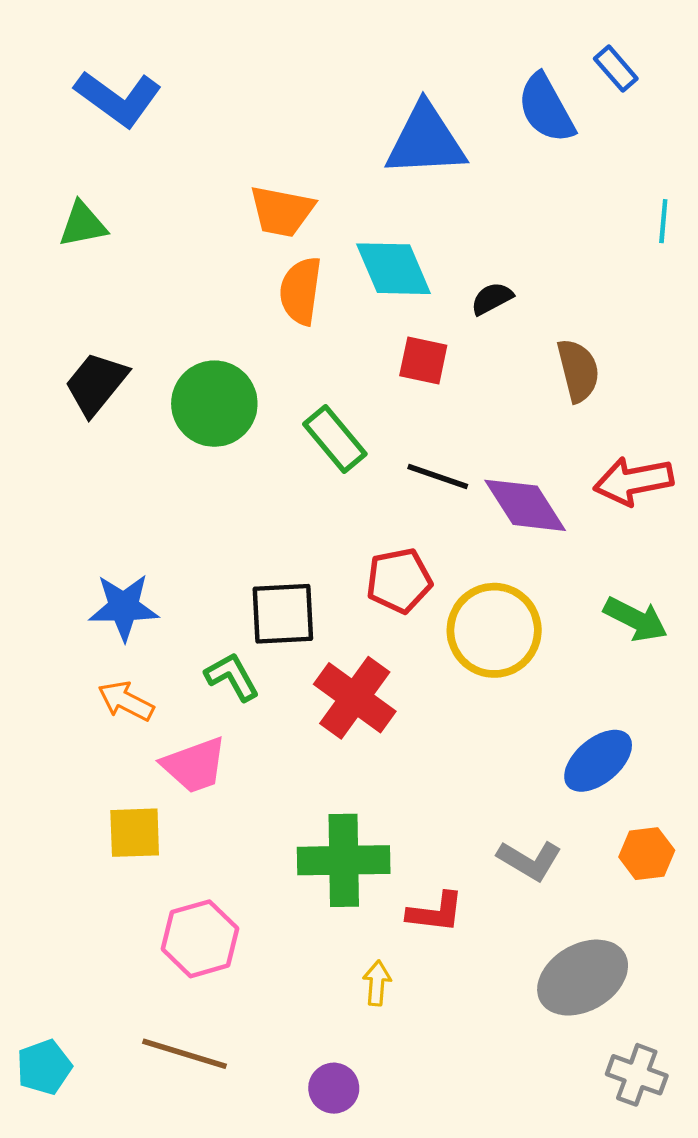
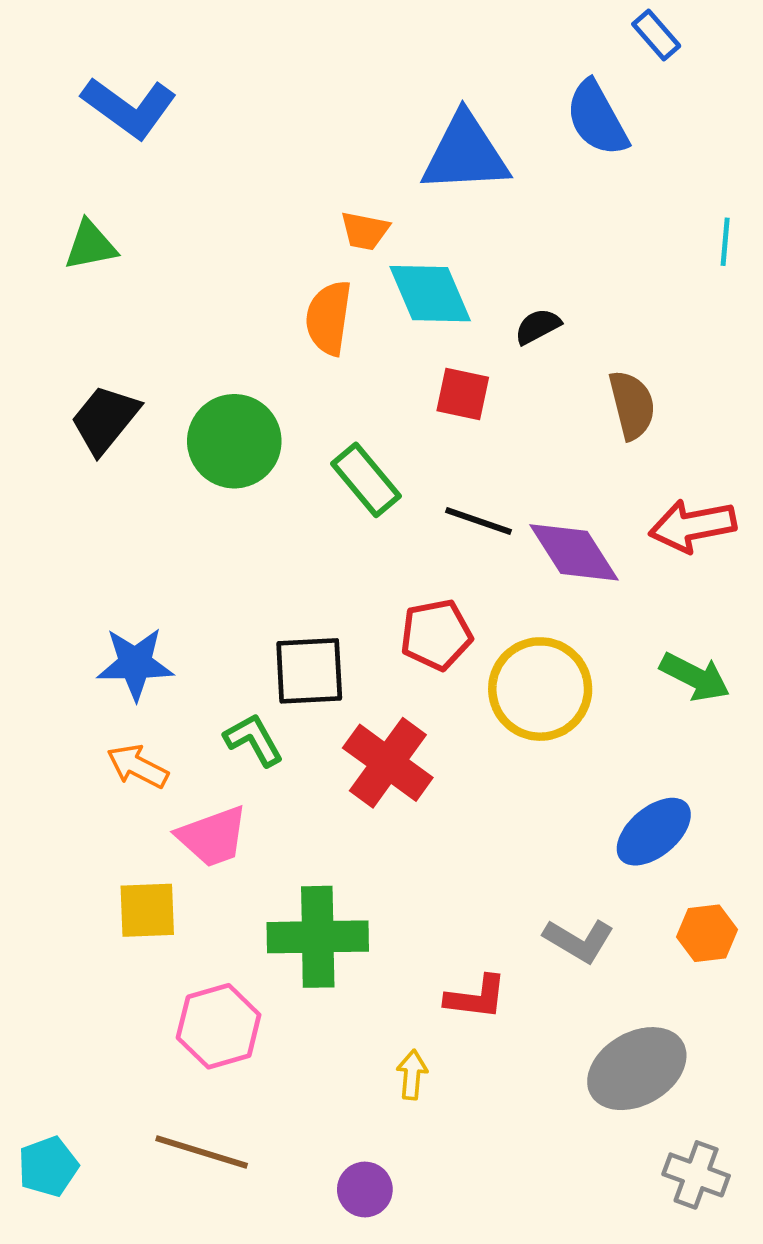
blue rectangle: (616, 69) -> (656, 35), moved
orange trapezoid: (282, 211) -> (365, 231), moved, size x0.7
green cross: (344, 860) -> (318, 937), moved

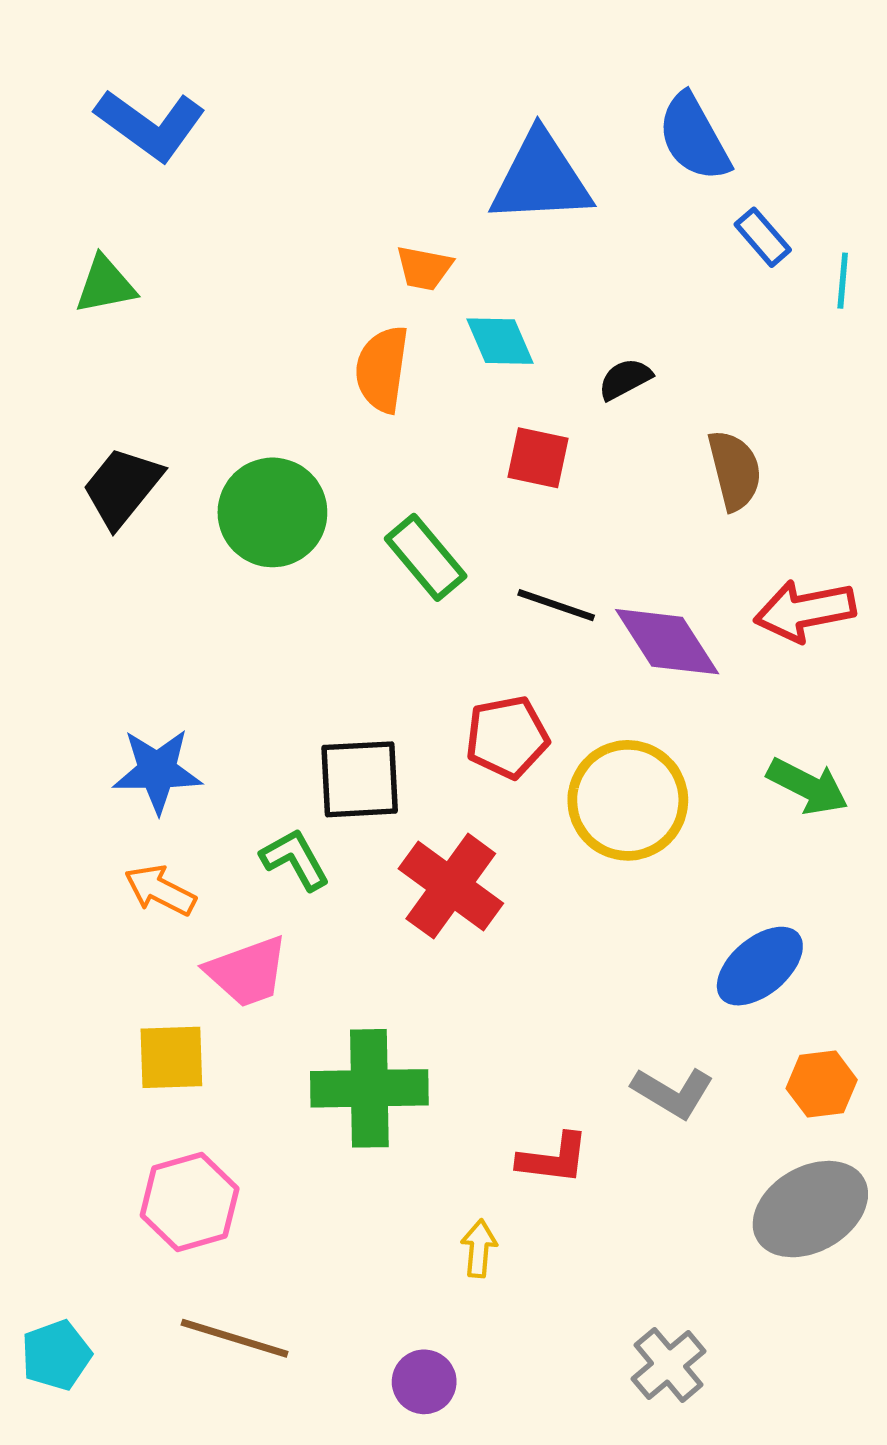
blue rectangle: (656, 35) -> (763, 237), moved
cyan diamond: (430, 294) -> (500, 341), size x0.7
pink hexagon: (219, 1026) -> (190, 1202), moved
gray ellipse: (637, 1069) -> (810, 1209), moved
gray cross: (696, 1175) -> (669, 1365), moved, turned 30

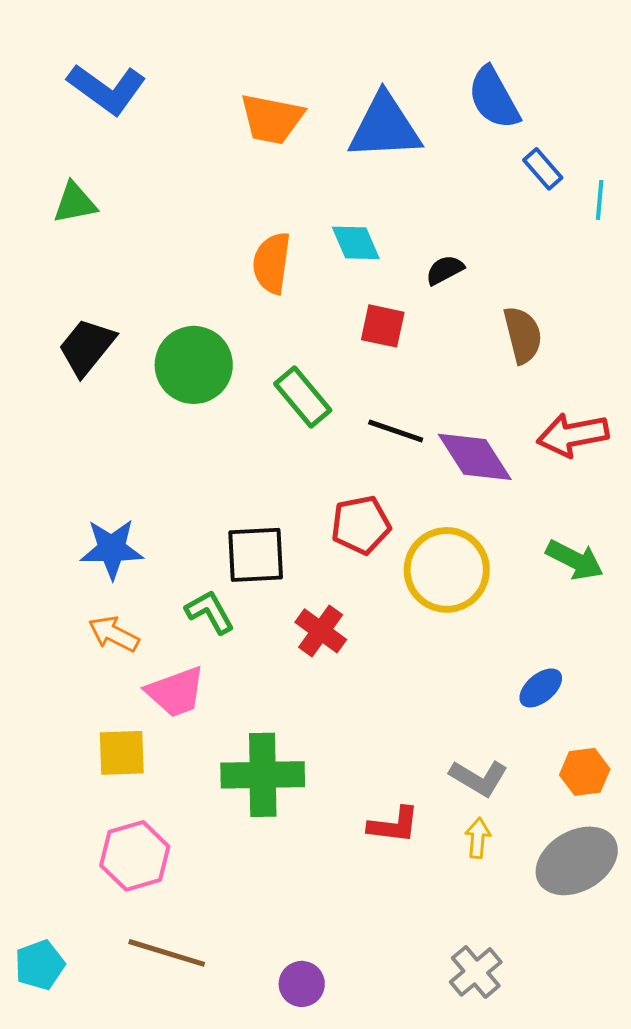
orange trapezoid: (424, 268) -> (272, 119), moved, size x1.6
red cross: (451, 886) -> (321, 631), size x0.7
blue ellipse: (760, 966) -> (541, 688), size x0.7
yellow arrow: (479, 1248) -> (478, 838), moved

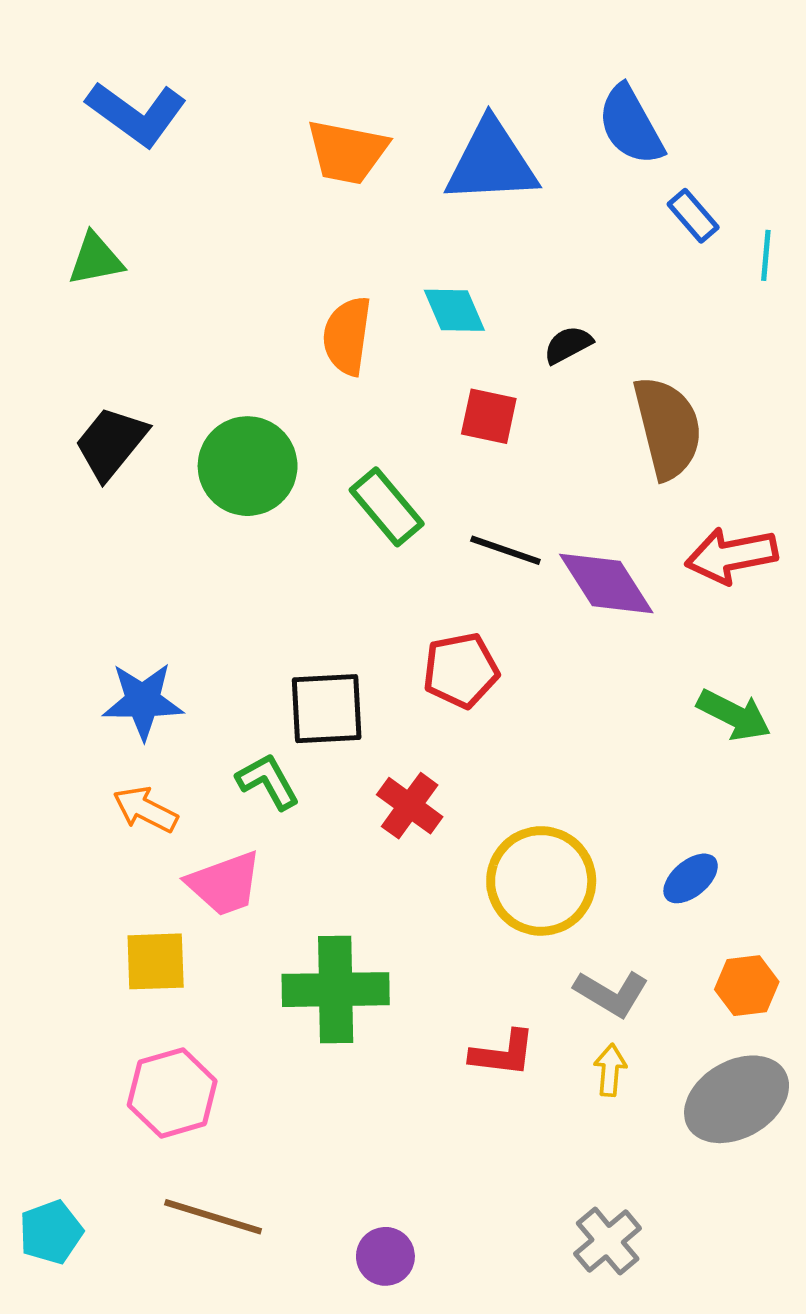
brown semicircle: (523, 335) -> (668, 428), size x1.4
yellow circle: (447, 570) -> (541, 881), moved

